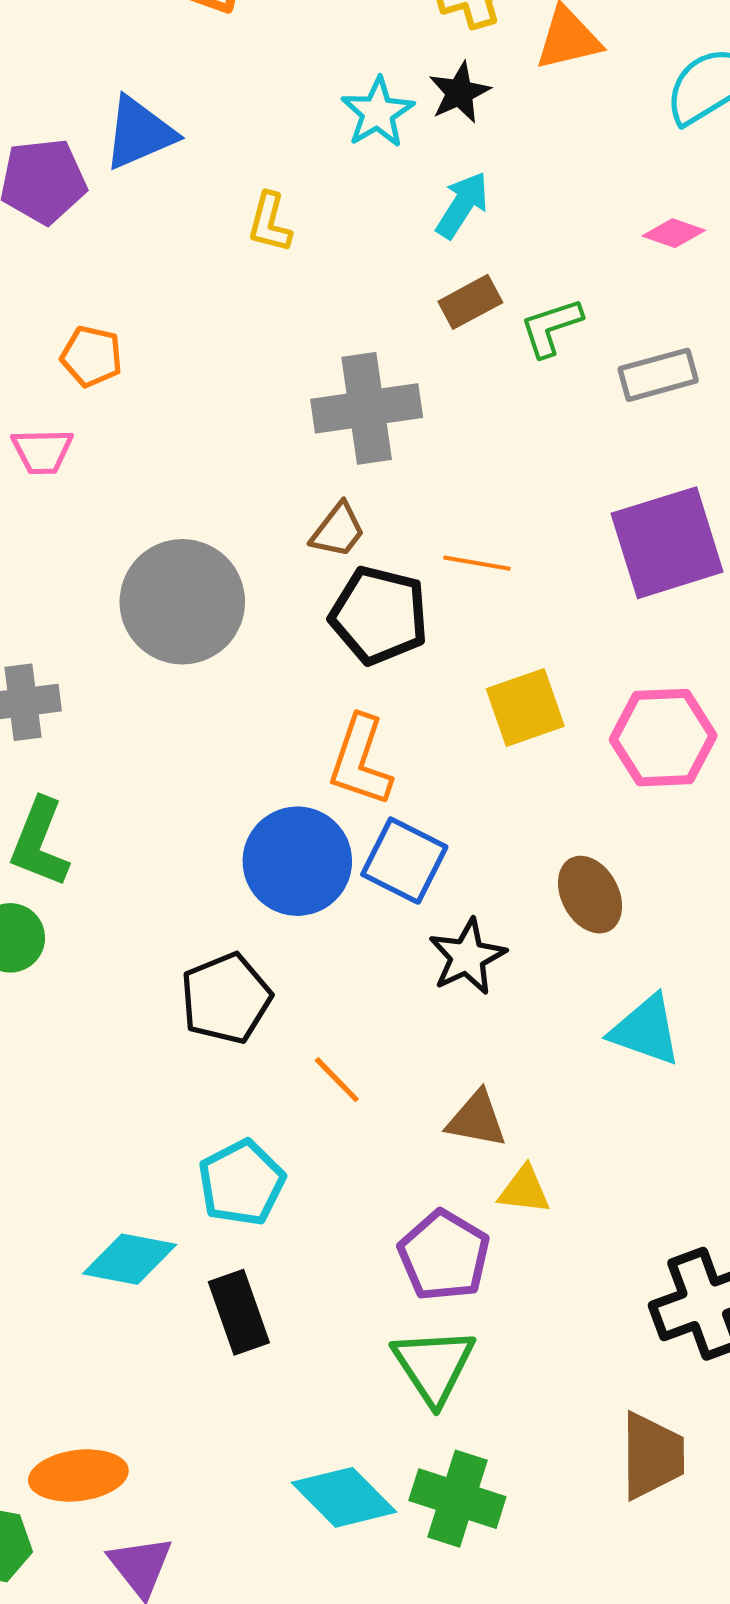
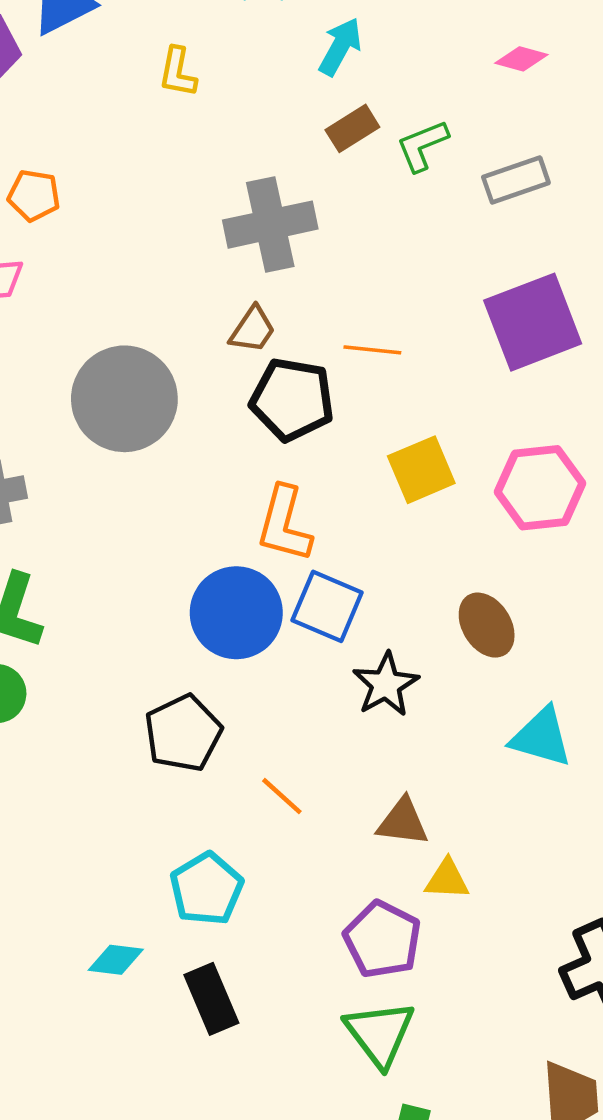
cyan diamond: (130, 1259) -> (116, 960), size x0.7

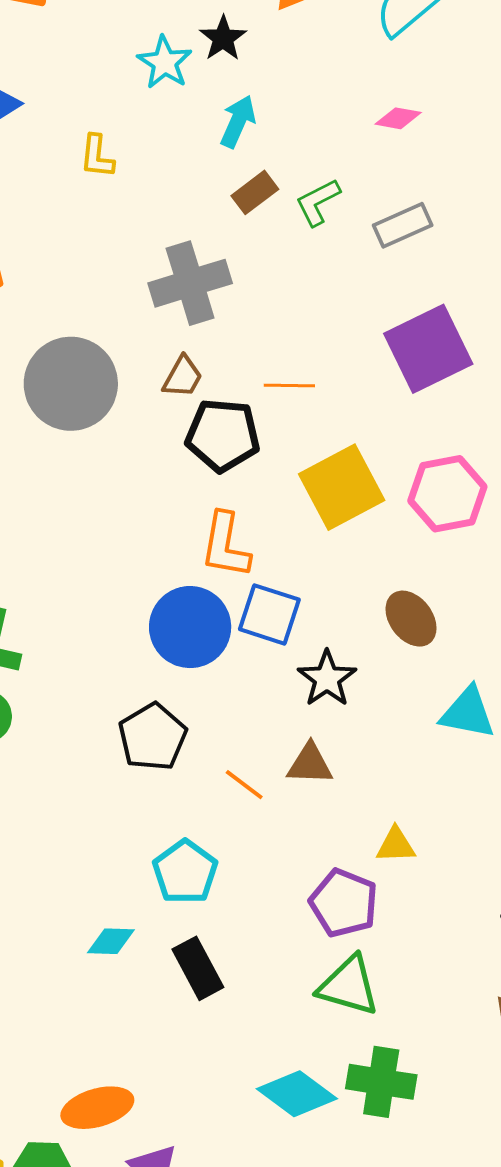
gray circle: (124, 399) -> (71, 384), moved
yellow square: (421, 470) -> (342, 487), size x1.4
brown triangle: (403, 822) -> (310, 764), moved
green triangle: (380, 1034) -> (348, 986), turned -32

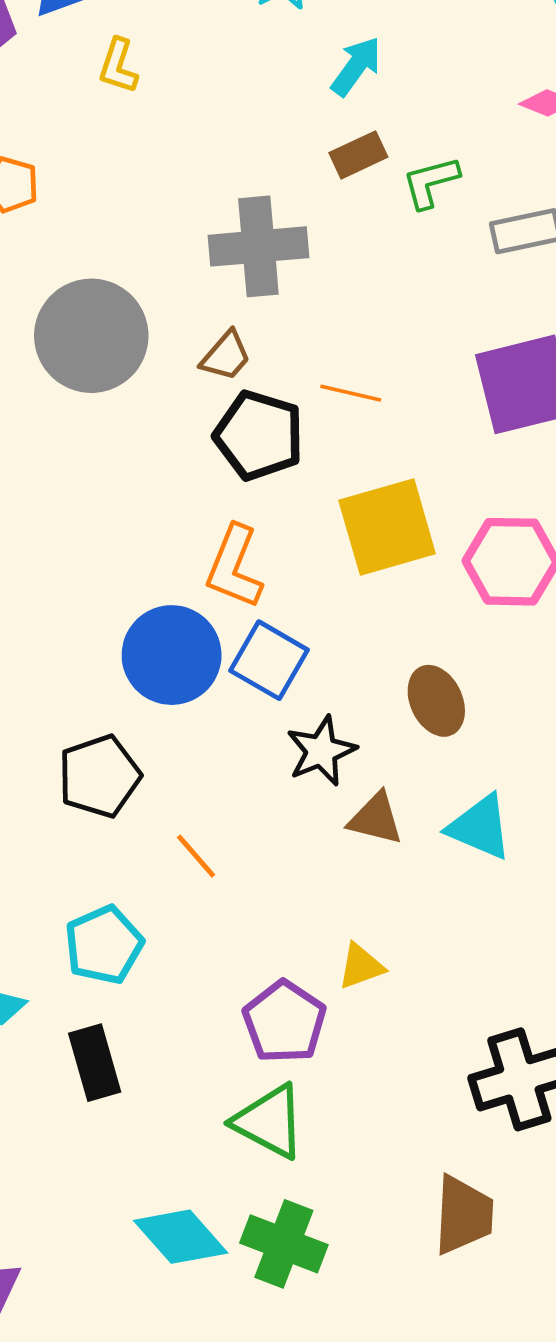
yellow L-shape: (97, 156) -> (118, 66), moved
brown triangle: (310, 764) -> (376, 819), moved
yellow triangle: (396, 845) -> (361, 966), turned -30

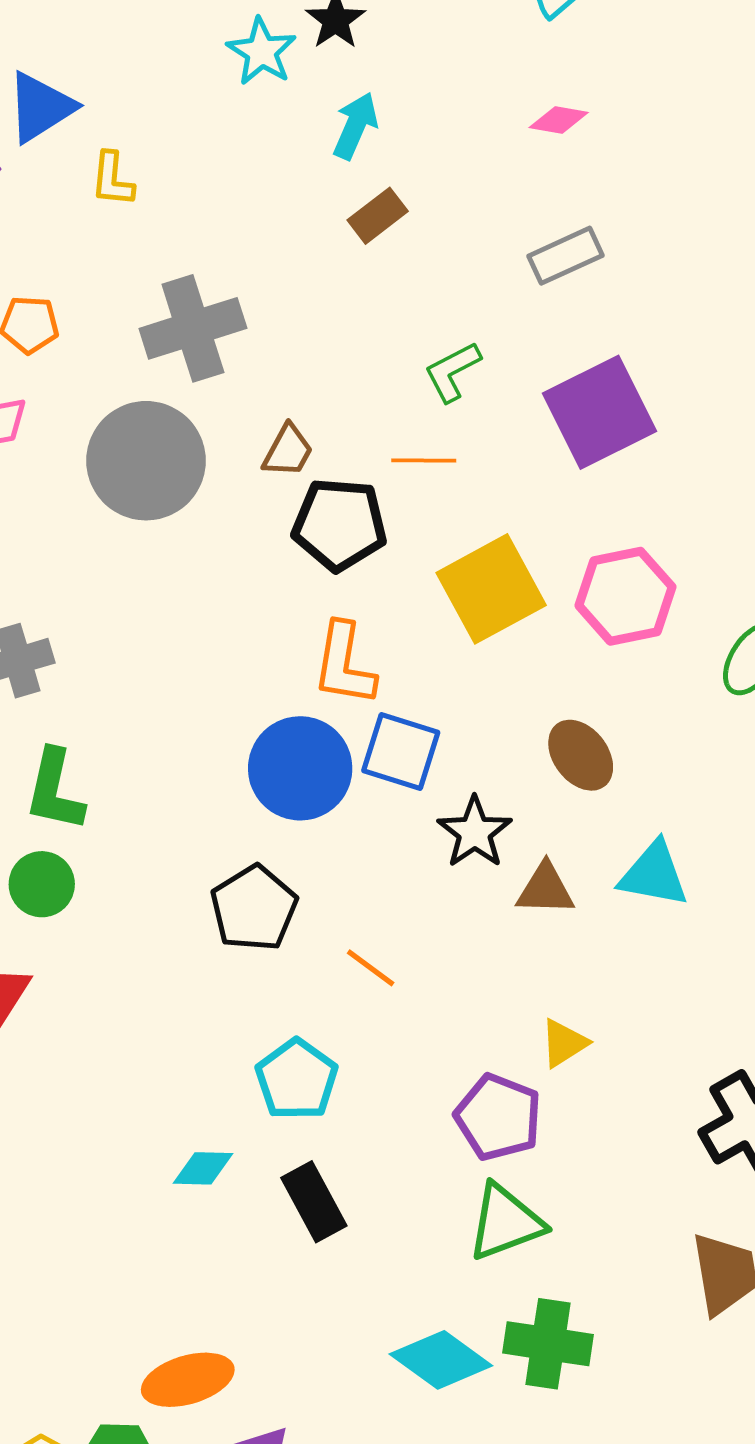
green L-shape: (431, 182) -> (452, 372), moved
gray cross: (258, 246) -> (193, 328), moved
green triangle: (269, 1121) -> (505, 1222), turned -36

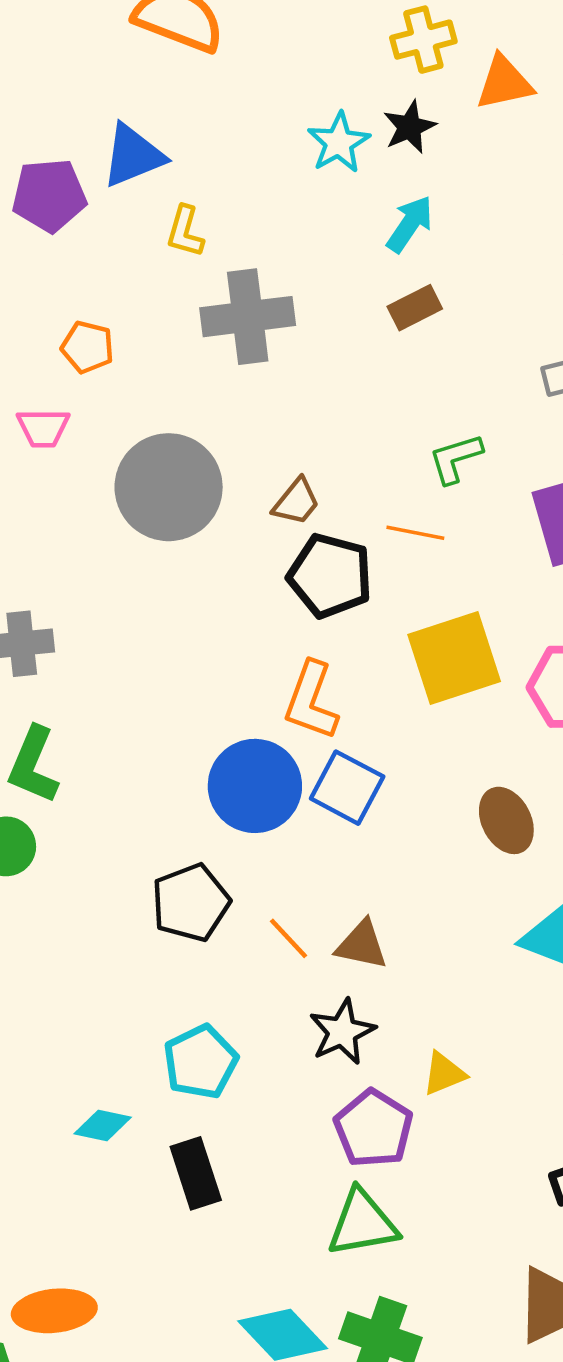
gray cross: (193, 328) -> (248, 317), moved
black star: (475, 832) -> (342, 1032), moved
brown triangle: (545, 889) -> (362, 945), moved
orange line: (371, 968) -> (289, 938), moved

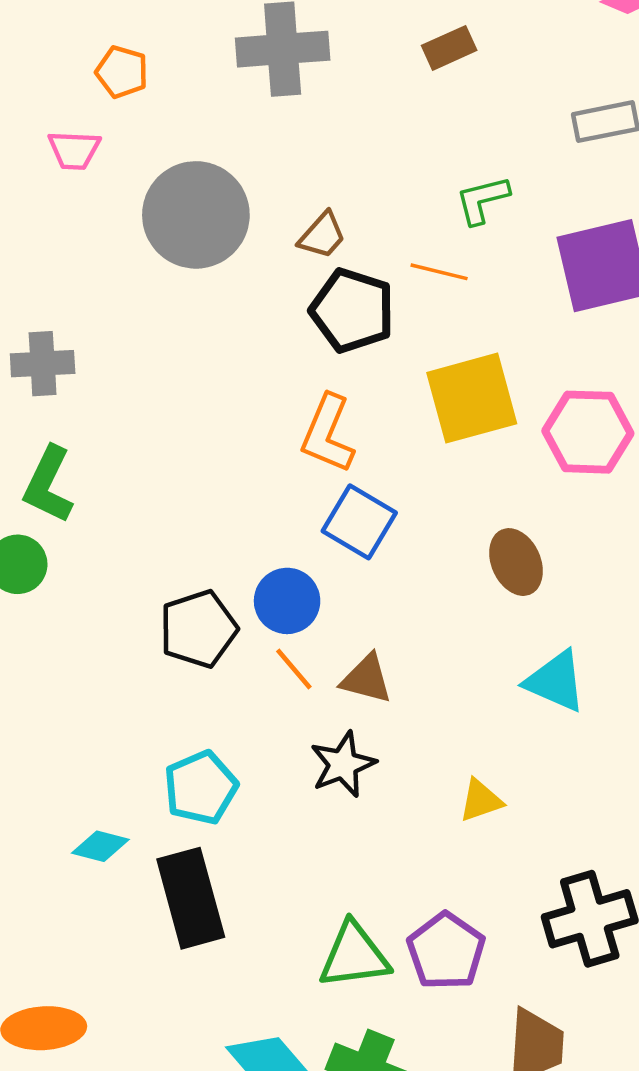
blue circle: (255, 786) -> (287, 601), moved, size x0.7
yellow triangle: (444, 1074) -> (481, 800), moved
purple pentagon: (374, 1129) -> (446, 951), moved
black rectangle: (196, 1173) -> (191, 898), size x1.4

